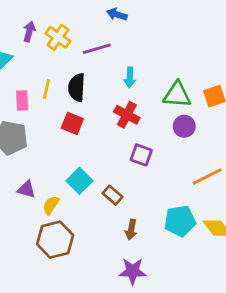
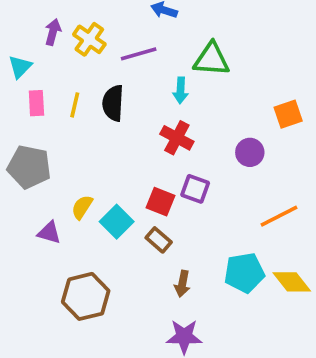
green triangle: (177, 95) -> (212, 59), moved
pink rectangle: (22, 100) -> (36, 103), moved
red square: (72, 123) -> (160, 202), moved
yellow semicircle: (51, 205) -> (82, 207), moved

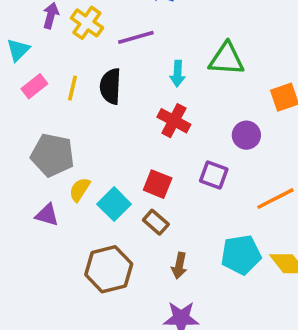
green triangle: (212, 59) -> (226, 59), moved
pink rectangle: (36, 103) -> (34, 86), turned 55
gray pentagon: (29, 167) -> (52, 155), moved
purple square: (195, 189) -> (214, 175), moved
brown hexagon: (86, 296) -> (109, 269), moved

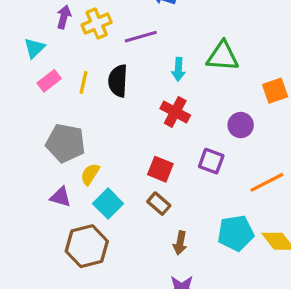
yellow cross: (87, 23) -> (97, 24), turned 32
cyan square: (114, 204) -> (108, 204), moved
brown hexagon: (109, 269) -> (87, 246), moved

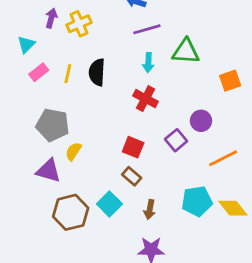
purple line: (141, 37) -> (147, 29), moved
purple circle: (241, 125) -> (201, 121), moved
purple square: (211, 161) -> (176, 140), turned 30
purple triangle: (61, 197) -> (48, 171), size x1.4
cyan square: (108, 204) -> (109, 204), moved

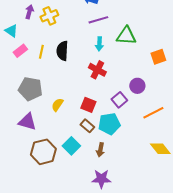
cyan triangle: (26, 45) -> (11, 31), turned -40
yellow semicircle: (73, 151) -> (57, 105), moved
cyan pentagon: (197, 201) -> (109, 124), moved

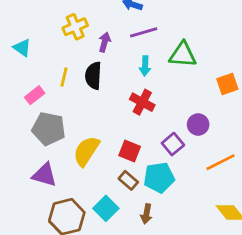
purple arrow: (29, 12) -> (105, 42), moved
pink rectangle: (20, 51) -> (35, 95), moved
yellow semicircle: (57, 105) -> (86, 151), size x1.6

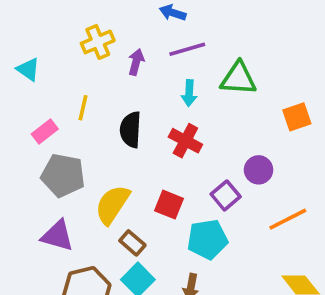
black semicircle: (93, 76) -> (131, 130), moved
brown rectangle: (128, 180) -> (132, 243), moved

